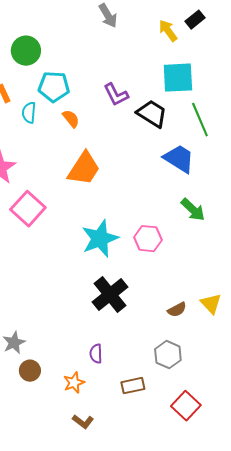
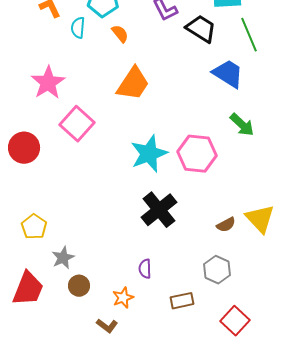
pink hexagon: (148, 239) -> (197, 154), size x1.4
yellow triangle: (211, 304) -> (260, 219), size x1.4
brown L-shape: (83, 422) -> (107, 326), moved

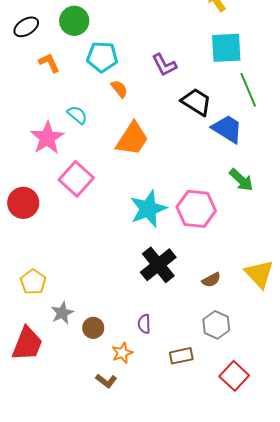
cyan semicircle: (78, 28) -> (77, 115), moved, turned 125
black trapezoid: (201, 29) -> (196, 102), moved
brown semicircle: (226, 225) -> (211, 280), moved
brown circle: (79, 286) -> (93, 328), moved

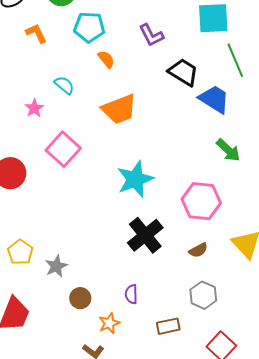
pink star: (47, 138) -> (34, 108), size x0.6
orange trapezoid: (132, 139) -> (119, 109), turned 36
pink hexagon: (196, 209) -> (201, 201), moved
gray star: (62, 313) -> (56, 266), moved

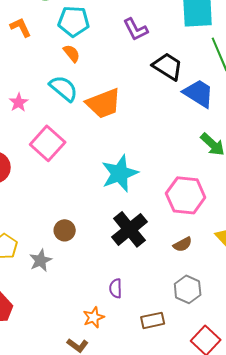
orange semicircle: (106, 59) -> (72, 53), moved
cyan semicircle: (64, 85) -> (64, 88), moved, size x1.4
brown circle: (80, 298) -> (65, 230), moved

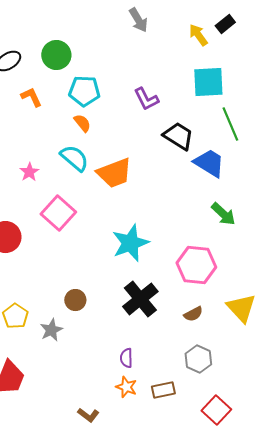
orange star: (94, 317) -> (126, 387), moved, turned -30

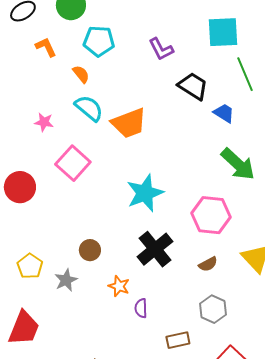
orange semicircle: (82, 123) -> (81, 74), moved
blue trapezoid: (209, 163) -> (224, 113), size x0.7
pink star: (29, 172) -> (44, 122), turned -30
green arrow: (223, 214) -> (238, 164), size x1.4
orange star: (126, 387) -> (119, 286), moved

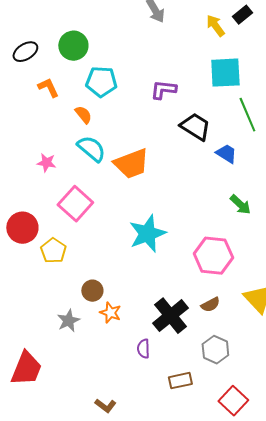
purple L-shape: (161, 49) -> (163, 90), turned 124
green arrow: (238, 164) -> (240, 205), size x0.6
black cross: (155, 249) -> (170, 316), moved
yellow pentagon: (30, 266) -> (53, 251), moved
orange star: (119, 286) -> (110, 313), moved

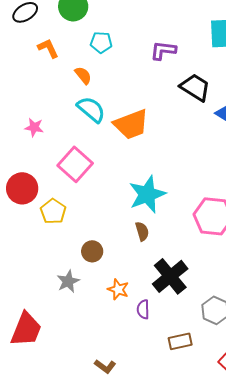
cyan pentagon: (101, 82) -> (101, 42), size x0.7
pink star: (46, 163) -> (34, 127), moved
brown semicircle: (210, 305) -> (142, 231), moved, turned -78
orange star: (110, 313) -> (118, 289), moved

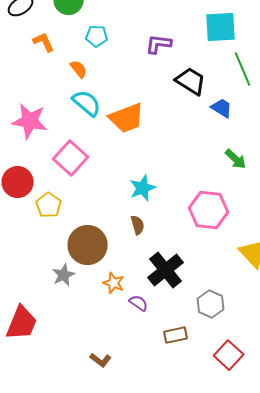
pink star: (34, 127) -> (30, 121), size x1.8
cyan star: (147, 194) -> (143, 188), size x0.7
brown circle: (92, 251) -> (88, 245), size x1.8
purple semicircle: (143, 309) -> (139, 303), turned 126

